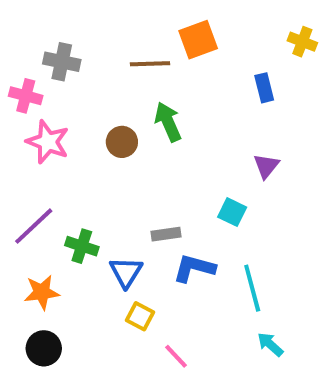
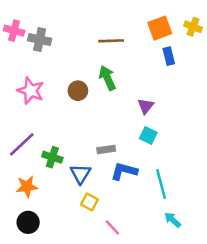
orange square: (198, 40) -> (160, 28), moved
brown line: (150, 64) -> (111, 41), moved
pink cross: (26, 96) -> (14, 31), moved
purple triangle: (266, 166) -> (146, 106), moved

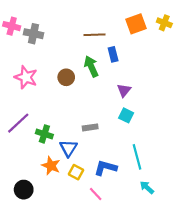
blue rectangle: (169, 56) -> (113, 54), moved
blue L-shape: (124, 171) -> (105, 168), moved
orange star: (27, 187) -> (51, 166), moved, turned 30

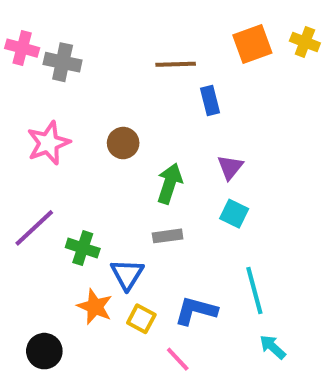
green arrow: (91, 66) -> (170, 183), moved, turned 42
pink star: (26, 77) -> (48, 143), turned 30

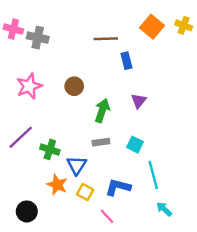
orange square: (252, 44) -> (152, 27), turned -30
cyan square: (234, 214) -> (135, 145), moved

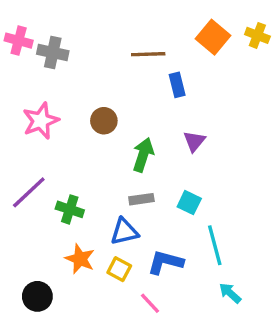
blue triangle: (77, 165) -> (124, 232), moved, turned 45

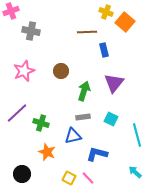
yellow cross: (257, 35) -> (106, 12), moved
pink cross: (19, 41) -> (11, 11), moved, turned -35
purple triangle: (194, 141) -> (114, 83), size x1.5
cyan line: (215, 245) -> (137, 135), moved
yellow square: (119, 269) -> (69, 178), moved

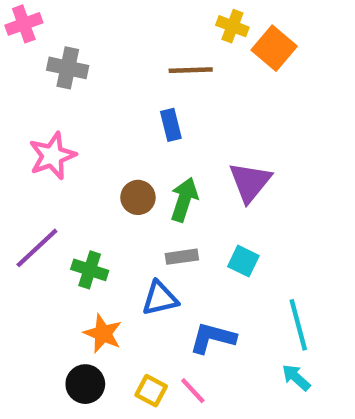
blue rectangle: (104, 50) -> (171, 125), moved
brown circle: (61, 71) -> (138, 197), moved
cyan line: (137, 135) -> (298, 325), moved
black circle: (22, 174) -> (85, 384), moved

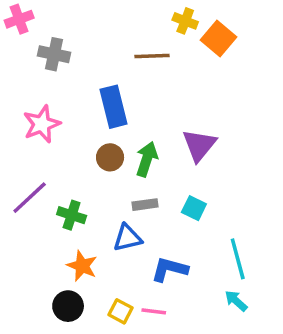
blue rectangle: (171, 125) -> (114, 107), moved, size x1.6
pink line: (193, 391) -> (154, 311), turned -40

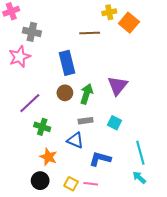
yellow cross: (185, 21) -> (109, 12), turned -32
pink star: (42, 124) -> (19, 57), moved
purple line: (30, 198) -> (30, 103), moved
blue triangle: (128, 238) -> (75, 140), turned 36

